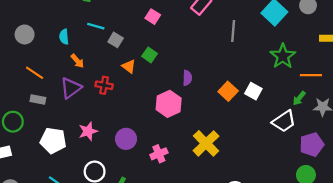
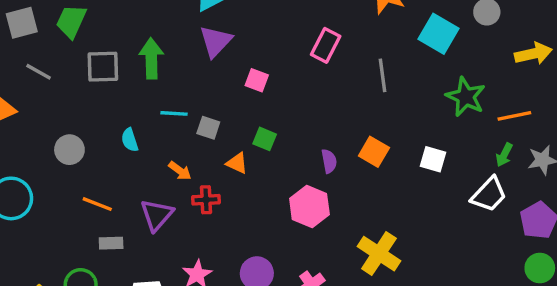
orange arrow: (77, 61) -> (180, 171), moved
orange square: (228, 91) -> (374, 152), moved

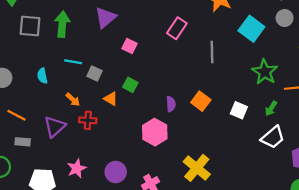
green arrow: (504, 155) -> (271, 108), moved

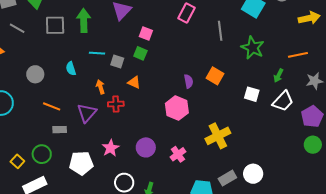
green star: (265, 72) -> (253, 48), moved
green square: (130, 85) -> (140, 53), moved
orange arrow: (73, 100) -> (100, 87), turned -144
white square: (239, 110) -> (252, 94), moved
yellow cross: (197, 168) -> (218, 136), turned 30

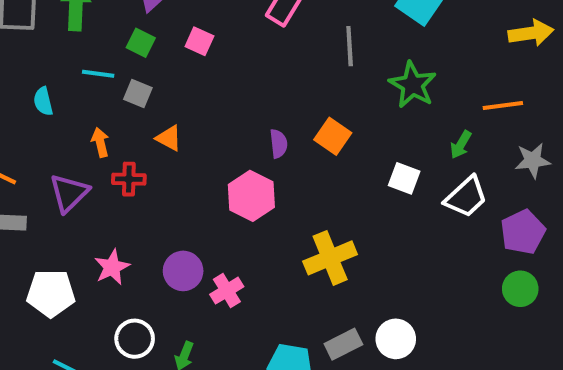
green square: (140, 53) -> (141, 43), moved
pink cross: (178, 154) -> (227, 291), moved

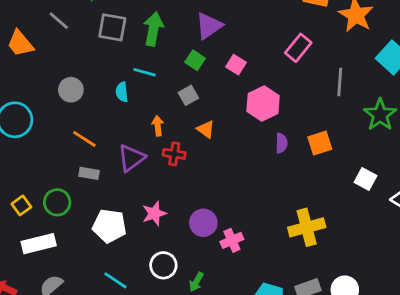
cyan line: (98, 74) -> (145, 72), moved
gray square: (138, 94) -> (188, 95), turned 30
orange square: (333, 136) -> (320, 143), turned 30
pink hexagon: (251, 196) -> (263, 103), moved

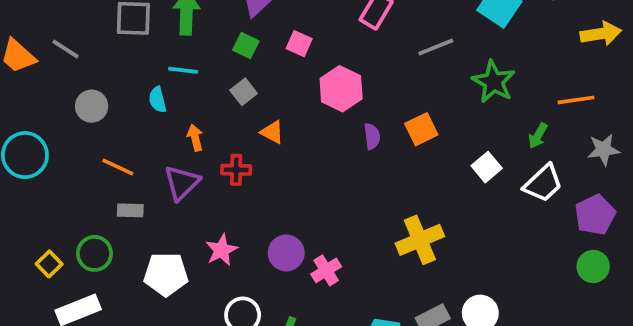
gray line: (59, 21) -> (65, 49), moved
gray line: (340, 82) -> (436, 47), turned 72
orange arrow: (158, 126) -> (195, 138), moved
white square: (366, 179) -> (487, 167), turned 30

